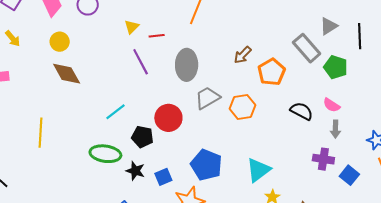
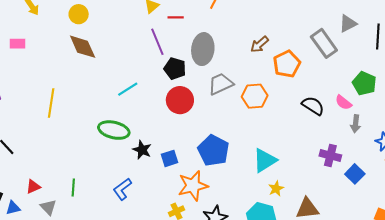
green pentagon: (336, 67) -> (364, 83), moved
gray arrow: (335, 129) -> (355, 124), moved
black pentagon: (142, 137) -> (175, 68), moved

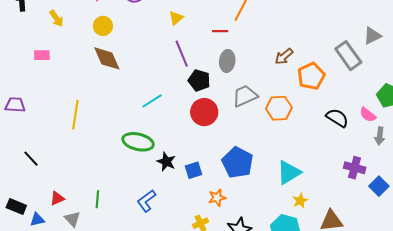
red line: (176, 17) -> (220, 31), moved
gray ellipse: (203, 49) -> (227, 61), size x0.7
orange star: (193, 186) -> (217, 198), size x0.6

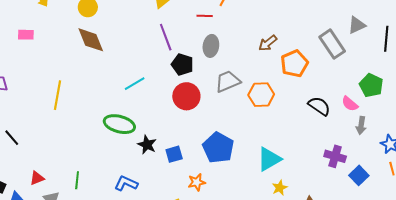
blue L-shape: (146, 201) -> (126, 183), turned 60

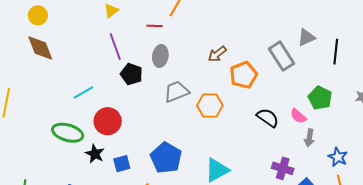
red circle: (186, 96) -> (108, 121), moved

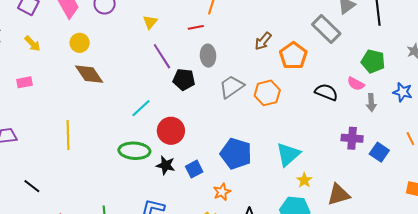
blue star: (338, 157) -> (403, 92), moved

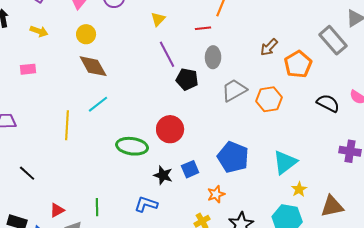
yellow arrow: (32, 44) -> (39, 31), turned -30
cyan line: (141, 108) -> (98, 104), moved
black star: (166, 165) -> (163, 175), moved

